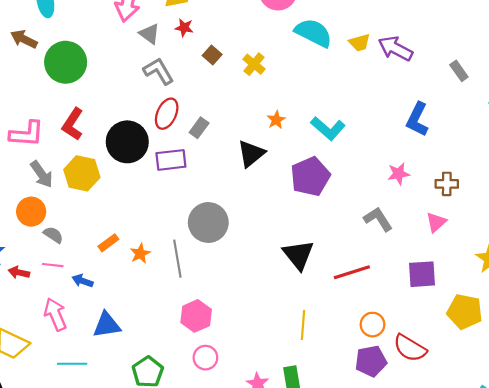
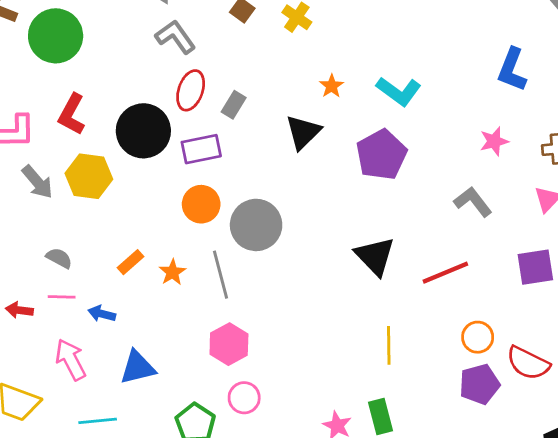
orange circle: (31, 212) -> (201, 204), moved
pink hexagon: (196, 316) -> (229, 344), moved
pink circle: (205, 358) -> (244, 398), moved

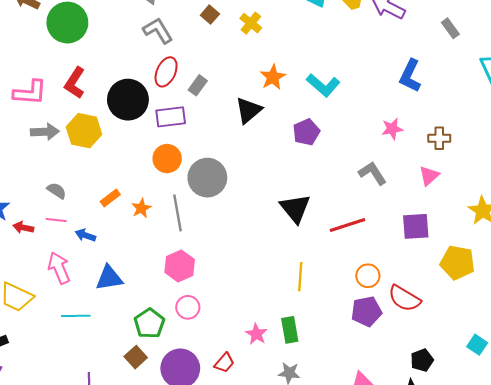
orange star: (332, 86) -> (273, 77), size x1.4
purple pentagon: (381, 155) -> (306, 132), size x0.7
gray arrow: (37, 182) -> (45, 132), turned -56

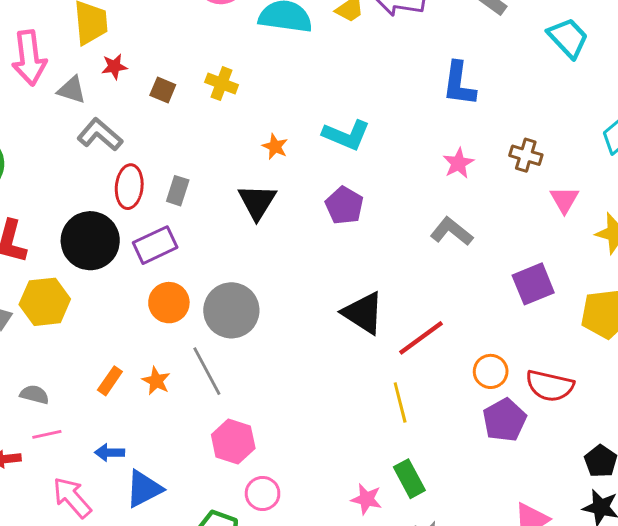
orange star: (273, 77) -> (275, 147), size x0.7
brown cross: (439, 138) -> (526, 155), turned 35
pink triangle: (429, 176) -> (564, 200), moved
red line: (347, 225) -> (421, 338), moved
blue arrow: (85, 235) -> (110, 453), moved

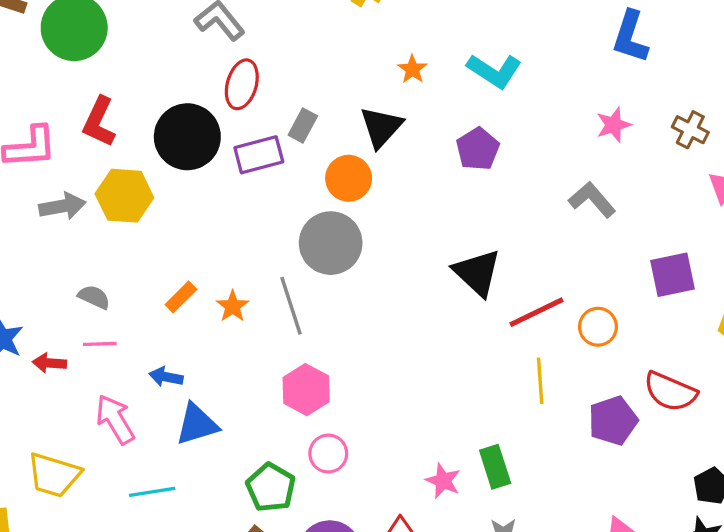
gray rectangle: (178, 191) -> (303, 126), moved
orange circle: (169, 303) -> (349, 178), moved
orange circle: (491, 371) -> (598, 327), moved
yellow line: (400, 403) -> (540, 381), moved

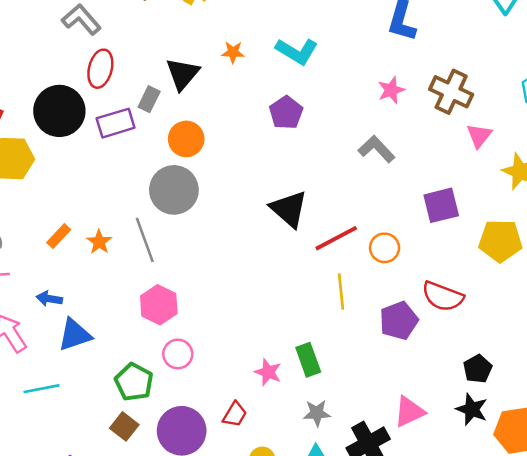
orange star: (412, 69) -> (233, 52), turned -30
black triangle: (381, 127) -> (183, 74), moved
brown cross: (690, 130) -> (451, 92), size x1.5

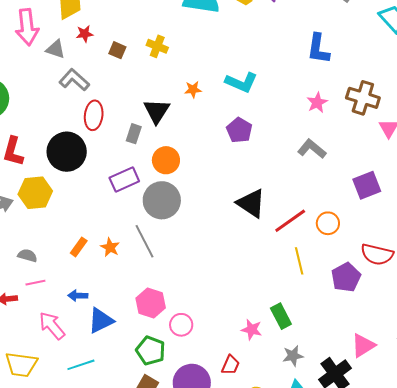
purple rectangle: (116, 123) -> (124, 180), moved
pink hexagon: (159, 305) -> (151, 303), moved

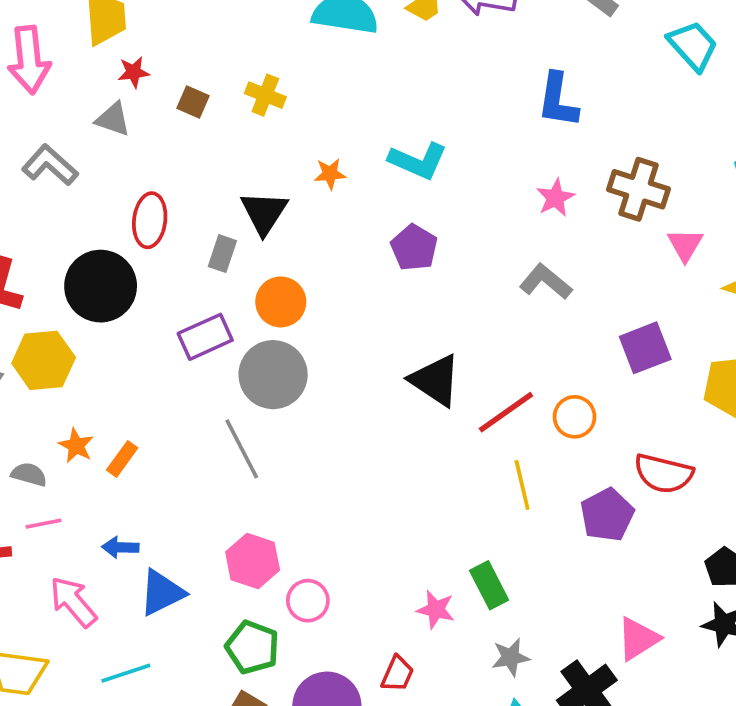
gray triangle: (56, 49) -> (113, 119), moved
gray L-shape: (74, 80) -> (50, 165), moved
orange star: (110, 247) -> (76, 446), moved

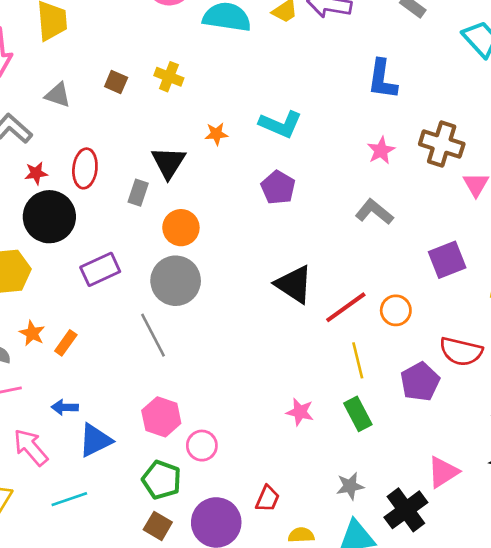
red star: (134, 72) -> (36, 173), moved
purple rectangle: (205, 337) -> (100, 269), moved
green rectangle: (489, 585) -> (358, 414), moved
pink star: (436, 610) -> (300, 412), moved

